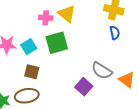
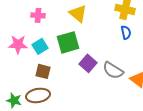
pink cross: (46, 18) -> (38, 15), moved
purple square: (84, 87) -> (88, 63), moved

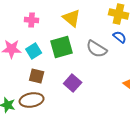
blue semicircle: (126, 32) -> (120, 37), turned -40
purple square: (88, 63) -> (73, 83), moved
gray semicircle: (113, 70) -> (97, 49), moved

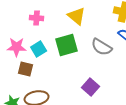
brown square: (37, 76) -> (26, 69), moved
purple square: (73, 83) -> (91, 87), moved

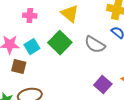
green square: (67, 45) -> (60, 43), turned -30
purple square: (91, 87) -> (103, 85), moved

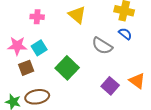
green square: (60, 43) -> (67, 68), moved
brown square: (19, 67) -> (26, 68), turned -35

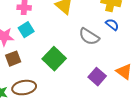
cyan square: (39, 48) -> (26, 30), moved

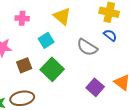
cyan square: (26, 30) -> (46, 40), moved
brown square: (13, 59) -> (24, 65), moved

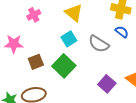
pink cross: (22, 18) -> (34, 15), turned -32
cyan square: (46, 40) -> (69, 39), moved

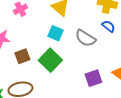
cyan square: (69, 39) -> (55, 33), turned -35
purple square: (107, 84) -> (93, 78), turned 30

